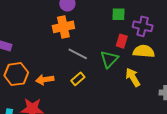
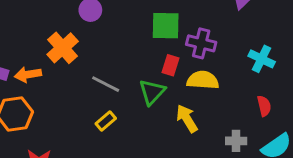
green square: (119, 14) -> (166, 26), size x1.5
orange cross: (63, 27) -> (63, 48), moved, turned -30
orange arrow: (45, 80) -> (28, 74), moved

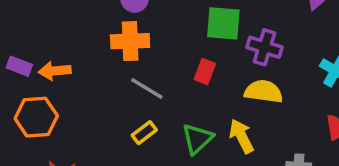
orange cross: (63, 48) -> (130, 41), moved, turned 36
red rectangle: (170, 65) -> (205, 71), moved
green triangle: (152, 92) -> (197, 139), moved

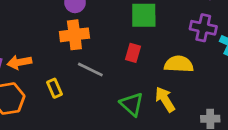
purple cross: (264, 47) -> (203, 28), moved
yellow rectangle: (144, 133) -> (55, 88), moved, turned -72
green triangle: (197, 139) -> (132, 104), turned -30

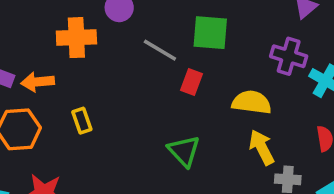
orange cross: (74, 35) -> (76, 38), moved
gray line: (90, 70) -> (160, 50), moved
yellow arrow: (165, 99) -> (262, 147), moved

